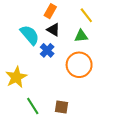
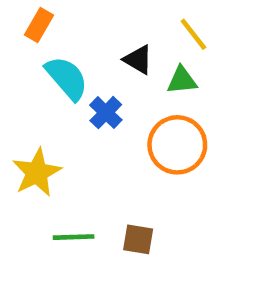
orange rectangle: (50, 11) -> (39, 25), moved
black triangle: (53, 30) -> (138, 60), moved
green line: (33, 106) -> (74, 237), turned -60

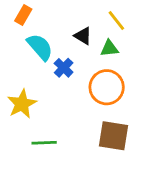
brown square: (138, 239) -> (114, 136), moved, size x1.6

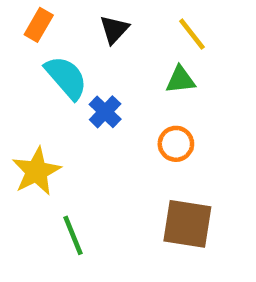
black triangle: (83, 36) -> (114, 29), moved, turned 42
orange circle: (107, 87) -> (176, 144), size x0.6
green line: (44, 143) -> (73, 235), turned 70

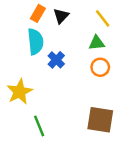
orange rectangle: (39, 25) -> (38, 13), moved
cyan semicircle: (66, 77) -> (35, 42), turned 35
orange circle: (176, 144) -> (100, 67), moved

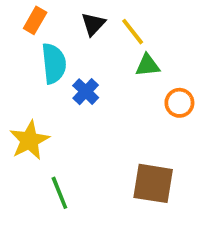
orange rectangle: (38, 13) -> (35, 20), moved
yellow line: (103, 18) -> (133, 32), moved
orange circle: (100, 67) -> (179, 103), moved

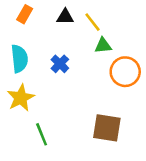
black triangle: (93, 24) -> (65, 17), turned 48
cyan semicircle: (54, 63) -> (19, 59), moved
orange circle: (179, 103) -> (125, 72), size x1.5

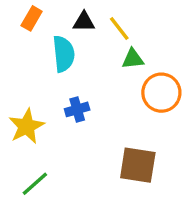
cyan semicircle: (19, 59) -> (64, 54), moved
blue cross: (60, 64) -> (77, 109), moved, turned 30
green line: (42, 134) -> (35, 184), moved, turned 70

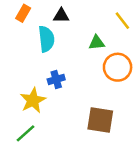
yellow line: (119, 29) -> (122, 21), moved
yellow star: (26, 126) -> (33, 100), moved

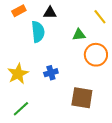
orange rectangle: (23, 13) -> (19, 11), turned 32
blue cross: (56, 79) -> (51, 73), moved
yellow star: (33, 100) -> (18, 74), moved

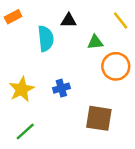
orange rectangle: (19, 11) -> (13, 17), moved
black triangle: (50, 13) -> (69, 20), moved

